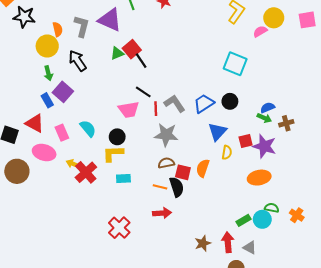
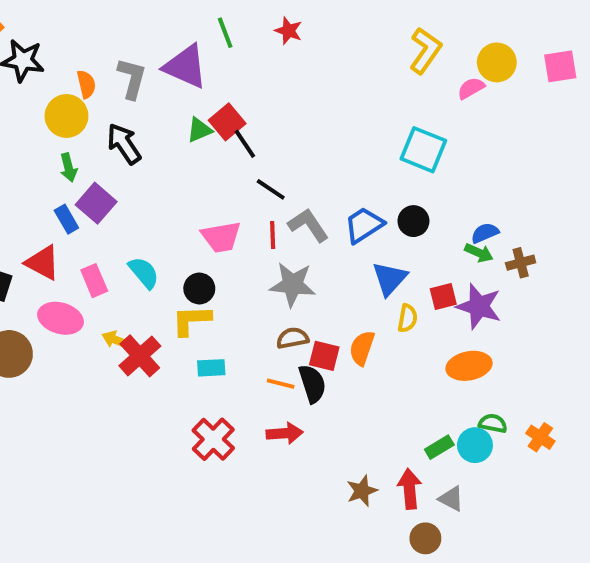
black line: (143, 92) -> (271, 189), moved
red cross: (119, 228) -> (213, 439), moved

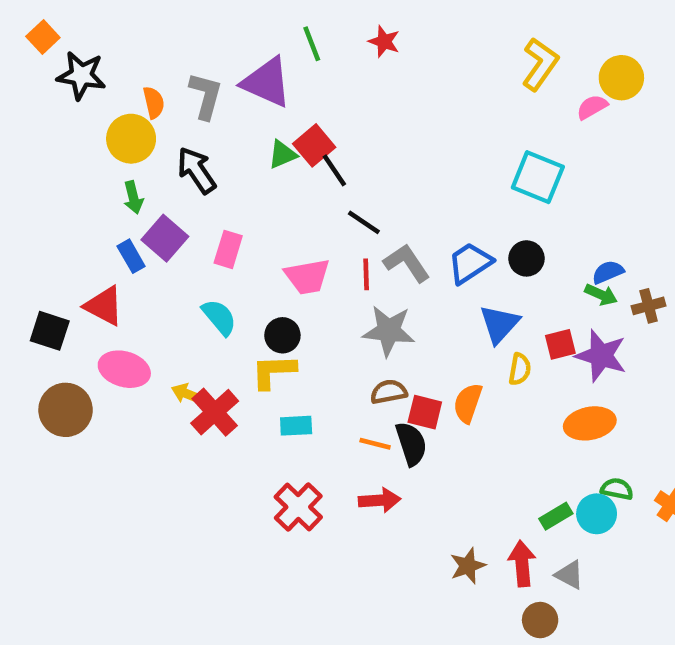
pink rectangle: (94, 281) -> (228, 249), moved, turned 40

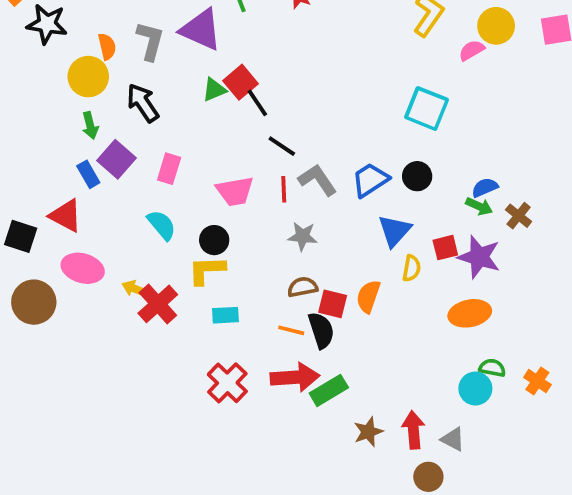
brown cross: (649, 306) -> (519, 216), turned -36
gray star: (389, 331) -> (302, 236), size x0.7
red arrow: (380, 500) -> (295, 377), size x1.4
green rectangle: (556, 516) -> (329, 390), moved, size x1.4

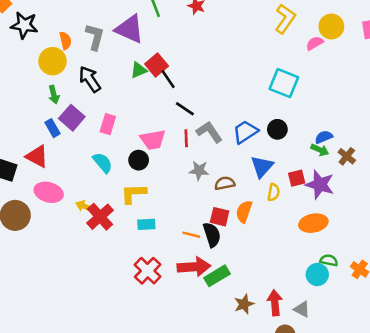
black circle: (214, 240) -> (139, 160), moved
brown semicircle: (302, 287) -> (225, 183), moved

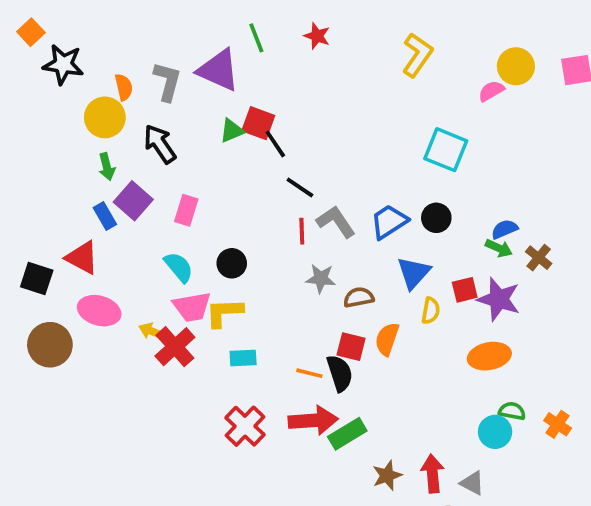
yellow L-shape: (285, 19) -> (417, 55), moved
red square: (157, 65) -> (258, 123), turned -30
pink trapezoid: (153, 140) -> (192, 307), moved

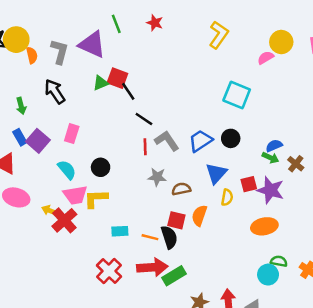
yellow circle: (105, 117) -> (16, 40), moved
purple square: (133, 201) -> (38, 141), moved
cyan rectangle: (243, 358) -> (120, 231), moved

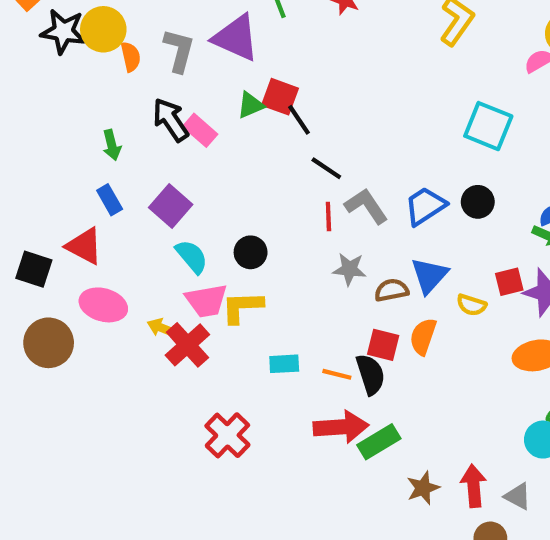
pink rectangle: (72, 134) -> (200, 130), moved, turned -66
purple square: (38, 141) -> (171, 206), moved
blue triangle: (216, 173) -> (429, 275), moved
yellow semicircle: (227, 197) -> (471, 305), turned 98
red cross: (109, 271) -> (227, 435), moved

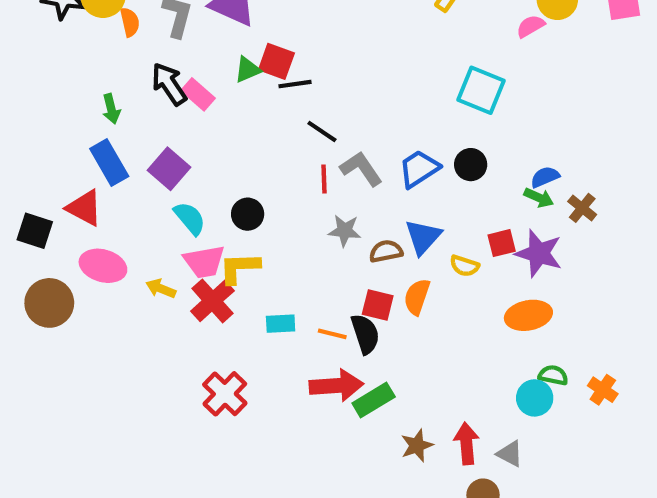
black line: (299, 120) -> (295, 84), turned -64
blue rectangle: (110, 200) -> (109, 163), size x1.5
red cross: (187, 345) -> (212, 301), moved

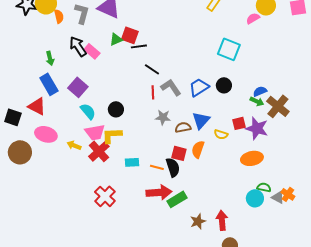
brown cross: (582, 208) -> (278, 106), size x1.6
gray triangle: (510, 454) -> (278, 197), moved

